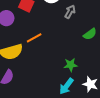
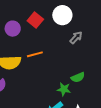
green semicircle: (90, 34) -> (78, 77), moved

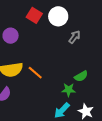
red square: (35, 20) -> (34, 15), moved
orange line: (35, 54) -> (35, 73), moved, turned 63

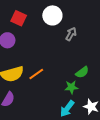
red square: (34, 15) -> (19, 18), moved
orange line: (35, 73) -> (36, 74), turned -70

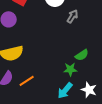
orange line: (36, 74) -> (27, 81), moved

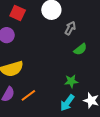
green semicircle: (82, 55) -> (80, 49), moved

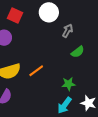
orange line: (28, 95) -> (36, 71), moved

